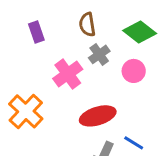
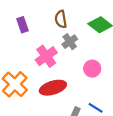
pink circle: (134, 71) -> (92, 69), moved
red ellipse: (98, 116) -> (53, 88), moved

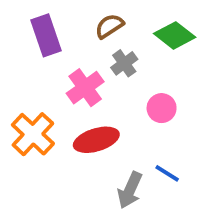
brown semicircle: (61, 19) -> (109, 26), turned 66
purple rectangle: (23, 25) -> (46, 35), size x1.5

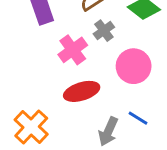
pink circle: (162, 108) -> (134, 66), size x1.5
orange cross: (33, 134) -> (31, 127), moved

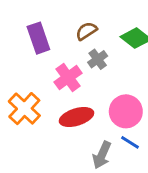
pink circle: (134, 66) -> (126, 111), moved
orange cross: (31, 127) -> (24, 109), moved

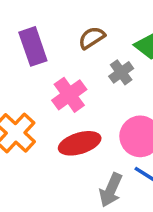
gray cross: (98, 59) -> (121, 72), moved

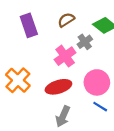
pink cross: (69, 95) -> (65, 56), moved
gray arrow: (111, 190) -> (63, 116), moved

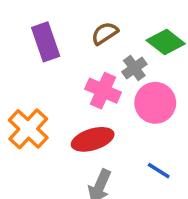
pink cross: (65, 56) -> (103, 91), turned -30
pink circle: (97, 82) -> (155, 103), moved

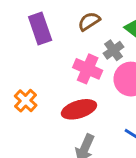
orange cross: (28, 129) -> (26, 101), size x0.7

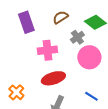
pink cross: (88, 69) -> (47, 50), moved, turned -30
orange cross: (26, 101) -> (16, 92), moved

